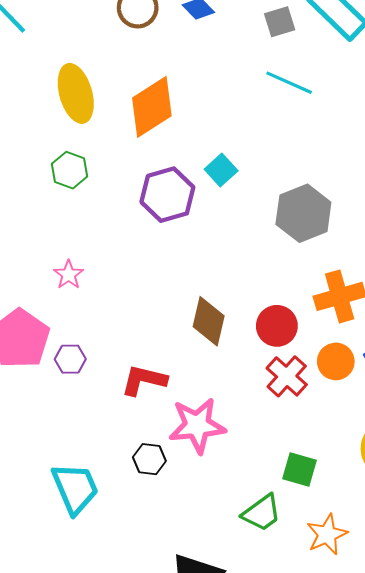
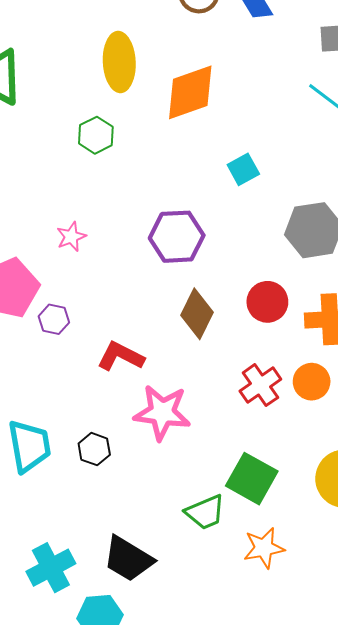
purple hexagon: (167, 195) -> (177, 237), moved
red circle: (277, 326) -> (267, 302), moved
black hexagon: (149, 459) -> (94, 449), moved
green square: (299, 469) -> (252, 479), size x1.4

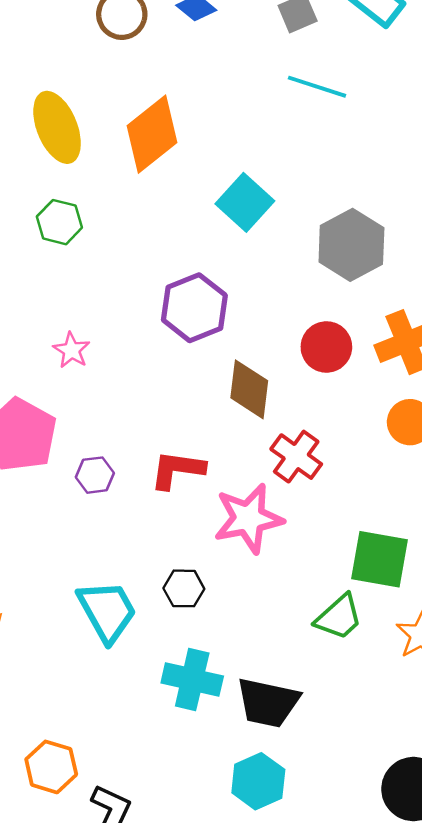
cyan square: (243, 169) -> (245, 202), size x1.4
purple hexagon: (54, 319) -> (95, 475), moved
red cross: (260, 385) -> (296, 457), moved
cyan cross: (51, 568) -> (192, 679), moved, turned -30

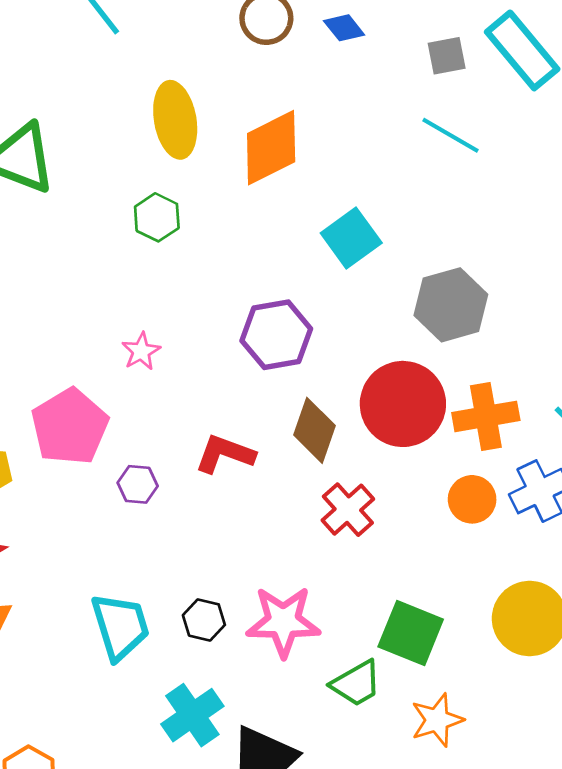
red circle: (326, 347) -> (403, 404), size x1.6
red L-shape: (177, 470) -> (225, 454), moved
pink star: (248, 518) -> (283, 622), moved
cyan cross: (192, 679) -> (192, 715), turned 30

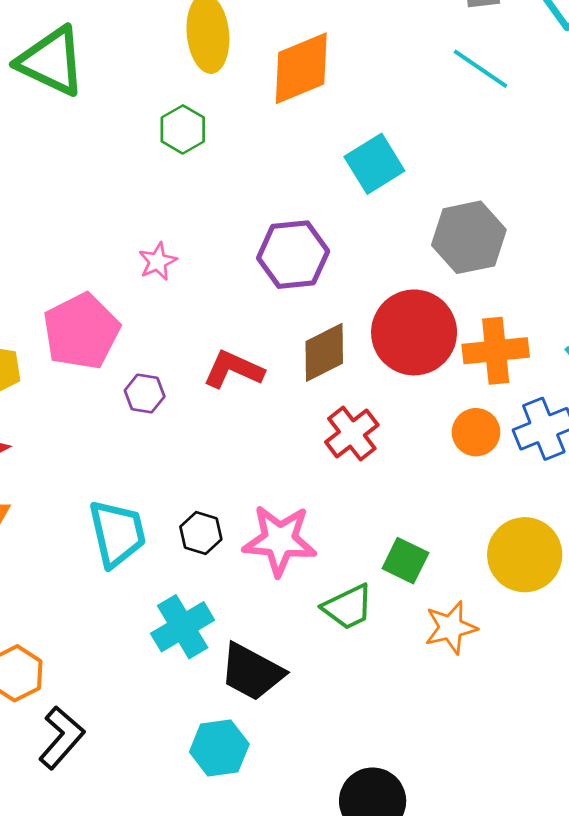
brown diamond: (314, 430) -> (324, 352), turned 40
green square: (411, 633) -> (405, 561), size x0.7
orange star: (437, 720) -> (451, 628), moved

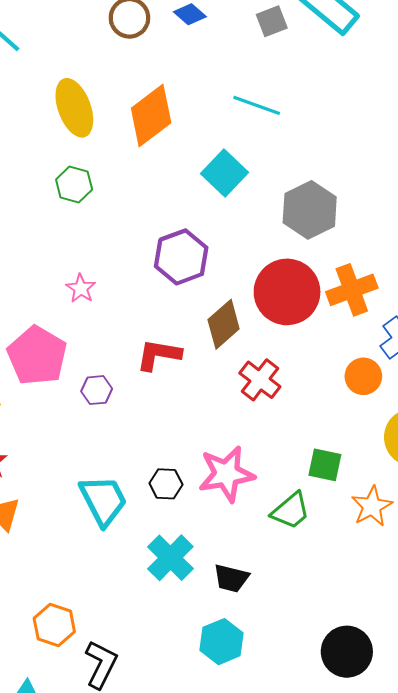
cyan line: (480, 69) -> (257, 105), moved
orange circle: (476, 432) -> (363, 376), moved
black trapezoid: (252, 672) -> (231, 578), size x0.7

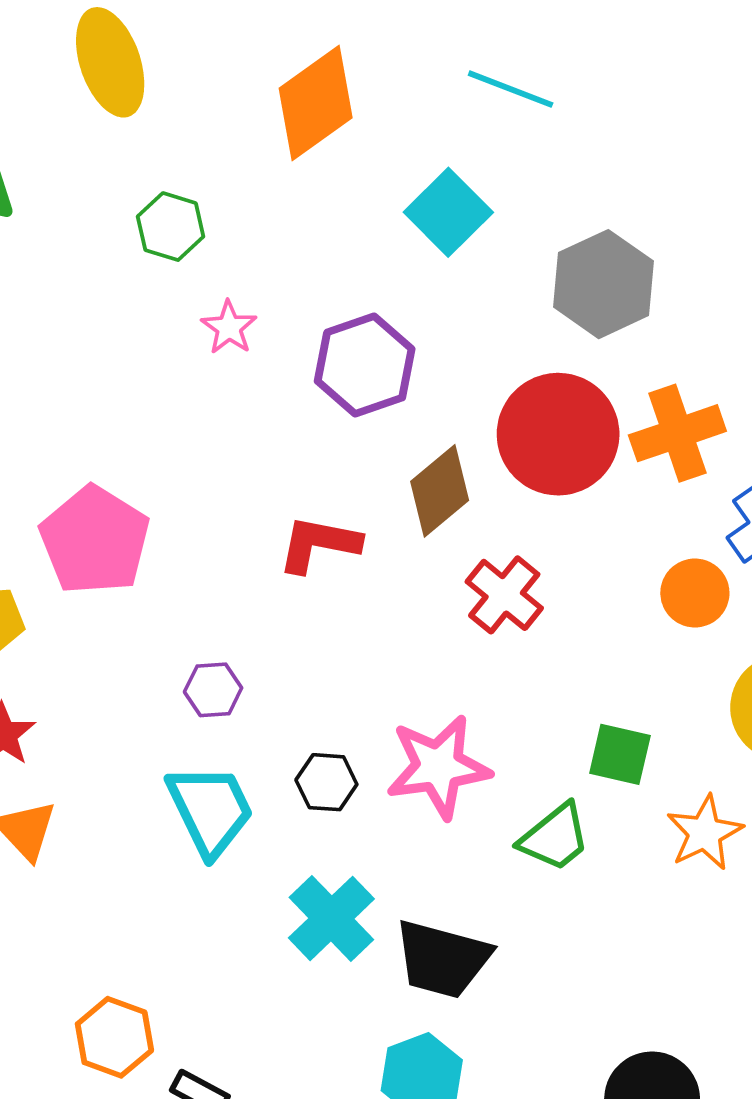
yellow ellipse: (74, 108) -> (110, 62), moved
pink star: (81, 288) -> (229, 327), moved
purple hexagon: (97, 390) -> (213, 690), moved
black trapezoid: (231, 578) -> (442, 959), size x1.5

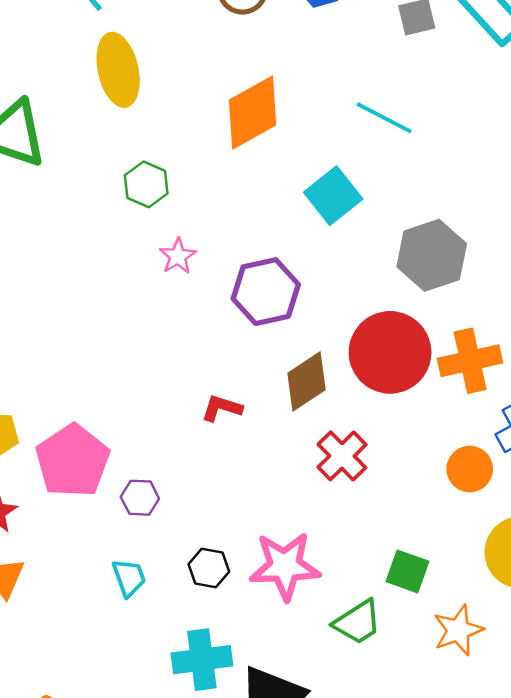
pink pentagon: (95, 540) -> (73, 461), moved
red L-shape: (319, 544) -> (222, 408), size x0.7
cyan trapezoid: (210, 810) -> (129, 578), size x0.6
cyan cross: (331, 918) -> (202, 660), turned 30

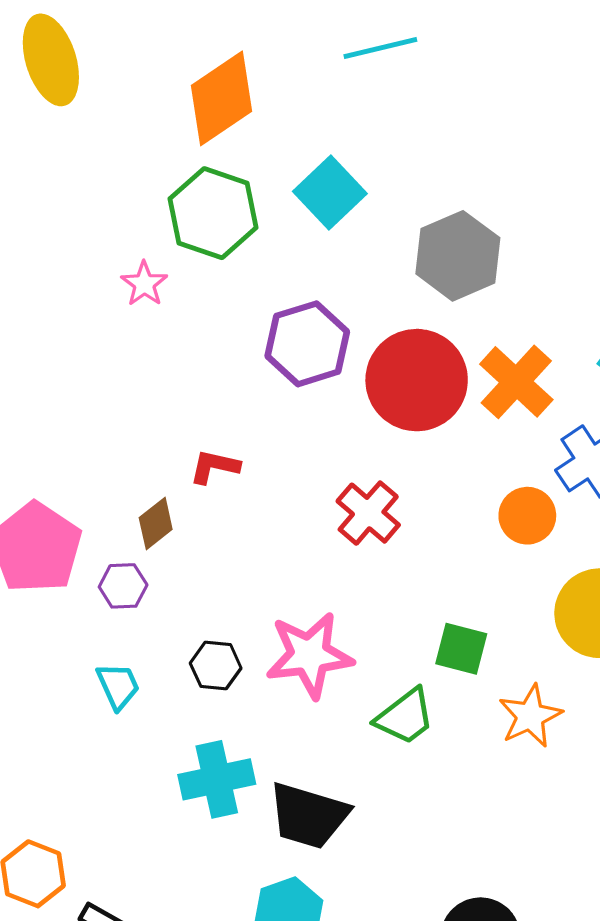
cyan line: (384, 118) -> (380, 48), moved, turned -36
green hexagon: (146, 184) -> (213, 213), moved, size x1.6
purple hexagon: (266, 292) -> (307, 344), moved
orange cross: (470, 361) -> (516, 382), turned -30
brown diamond: (307, 381) -> (156, 524), moved, size x0.7

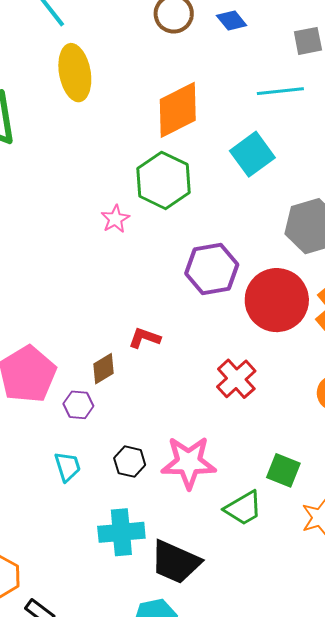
cyan square: (330, 192) -> (252, 154), moved

